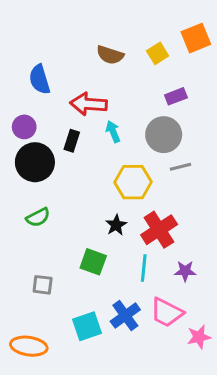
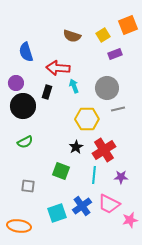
purple rectangle: (176, 96) -> (115, 54), moved

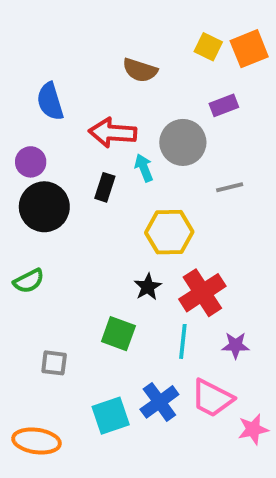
yellow square: (103, 35) -> (208, 47), moved, turned -32
gray circle: (107, 88) -> (183, 142), moved
black rectangle: (47, 92) -> (105, 187), moved
gray line: (118, 109) -> (230, 187), moved
green semicircle: (25, 142) -> (29, 281), moved

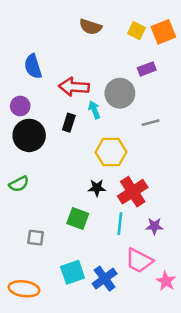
brown semicircle: (140, 70) -> (90, 27), moved
black star: (148, 287) -> (97, 188), turned 30
blue cross: (159, 402) -> (105, 279), moved
pink star: (253, 429) -> (166, 281), turned -30

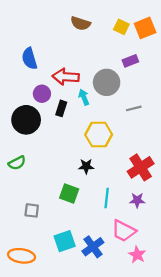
purple circle: (20, 106) -> (42, 94), moved
red cross: (133, 192) -> (141, 167), moved
pink star: (166, 281) -> (137, 255), moved

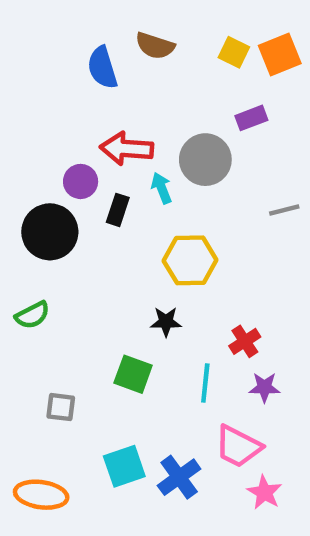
blue semicircle: (29, 59) -> (102, 68), moved
gray line: (134, 108) -> (284, 210), moved
red cross: (141, 167) -> (245, 341), moved, size x0.6

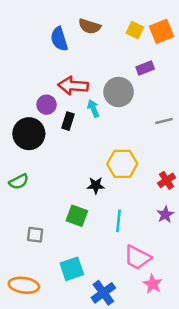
yellow hexagon: (190, 260) -> (122, 164), moved
red cross: (245, 341) -> (167, 180), moved
purple star: (264, 387) -> (165, 214), moved, turned -30
blue cross: (179, 477) -> (103, 293), moved

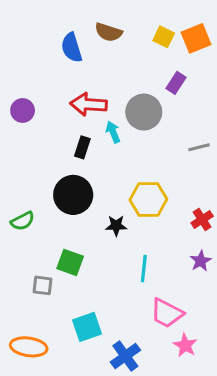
purple rectangle: (145, 68) -> (176, 83), turned -36
purple circle: (47, 105) -> (23, 110), moved
black circle: (29, 134) -> (73, 195), moved
green square: (77, 216) -> (70, 262), moved

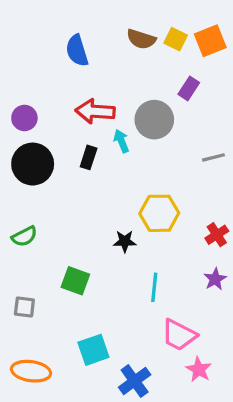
brown semicircle: (108, 32) -> (141, 39), moved
black circle: (73, 195) -> (33, 164), moved
gray square: (42, 285) -> (24, 307), moved

